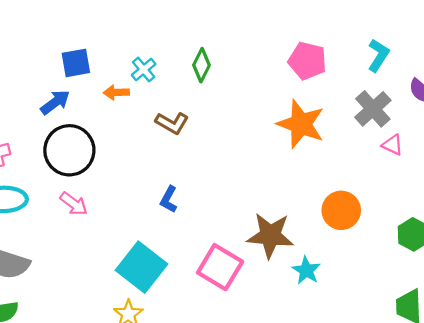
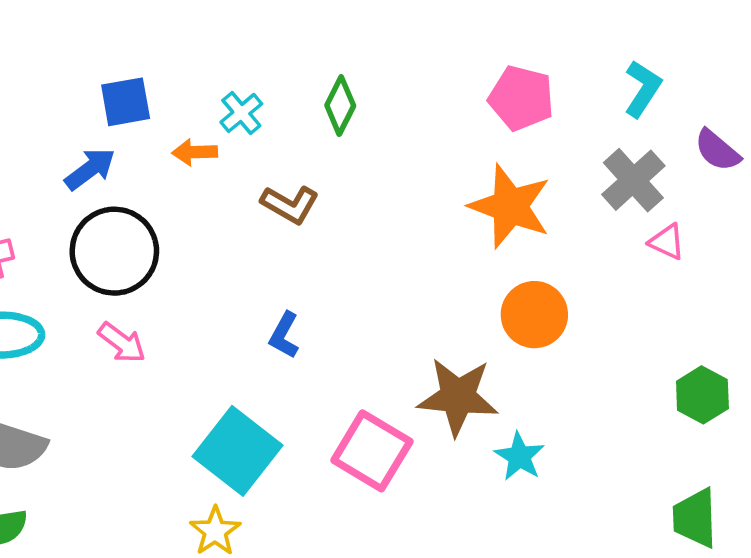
orange circle: (341, 210) -> (534, 315), moved

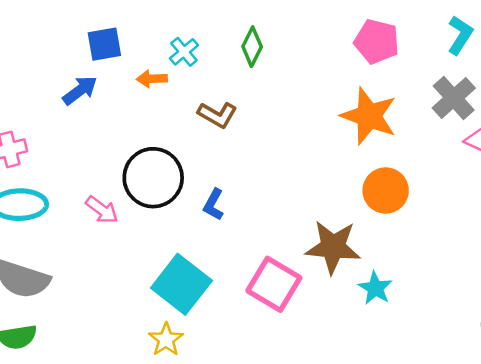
black circle: (114, 251) -> (153, 178), moved

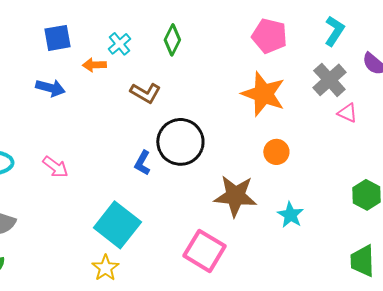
blue arrow: (80, 90) -> (50, 88), moved, turned 52
black circle: (153, 178) -> (180, 142), moved
orange circle: (386, 191) -> (276, 152), size x0.7
pink square: (274, 284) -> (204, 251), moved
cyan star: (375, 288) -> (290, 215), moved

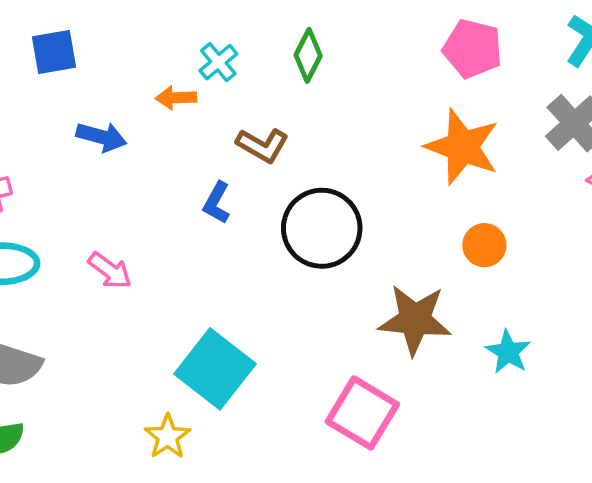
blue square: (57, 38) -> (54, 52), moved
blue L-shape: (142, 163) -> (217, 203), moved
yellow star: (105, 268) -> (168, 437), moved

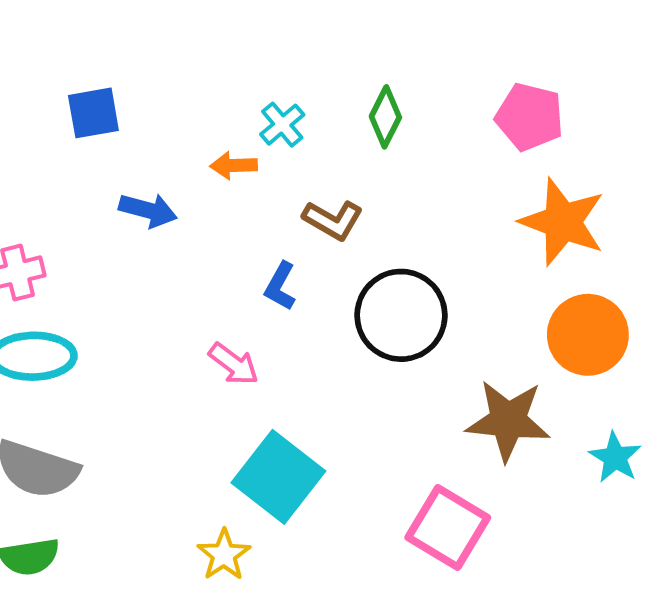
pink pentagon: (473, 49) -> (529, 117), moved
orange circle: (484, 245) -> (588, 335), size x1.6
pink arrow: (110, 271) -> (234, 364), moved

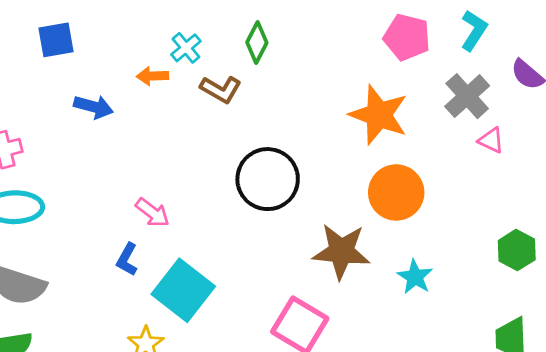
pink pentagon: (529, 117) -> (407, 37), moved
brown L-shape: (333, 220) -> (221, 89), moved
blue L-shape: (280, 286) -> (127, 259), moved

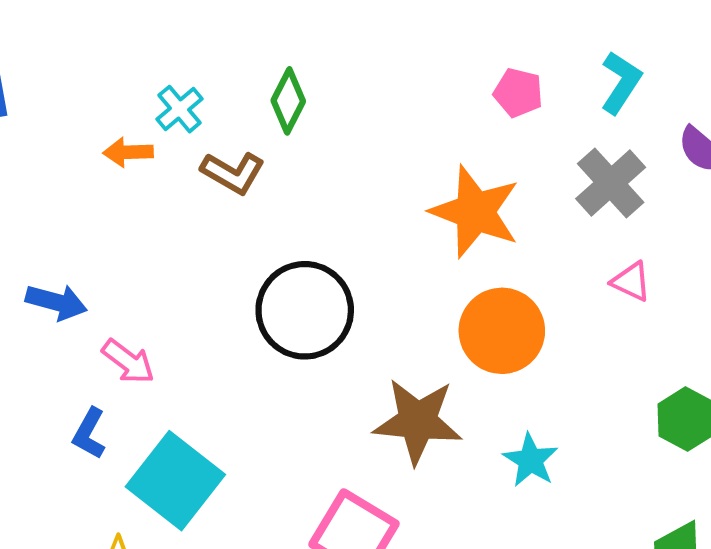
pink pentagon: (407, 37) -> (518, 93), size x0.7
blue arrow: (94, 107) -> (56, 302), moved
pink triangle: (491, 140) -> (631, 282), moved

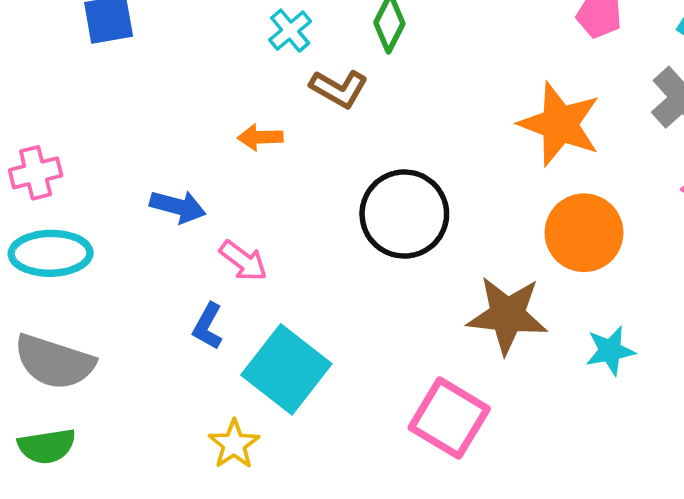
orange arrow: (128, 152) -> (260, 137), moved
cyan star: (531, 460) -> (610, 351), turned 30

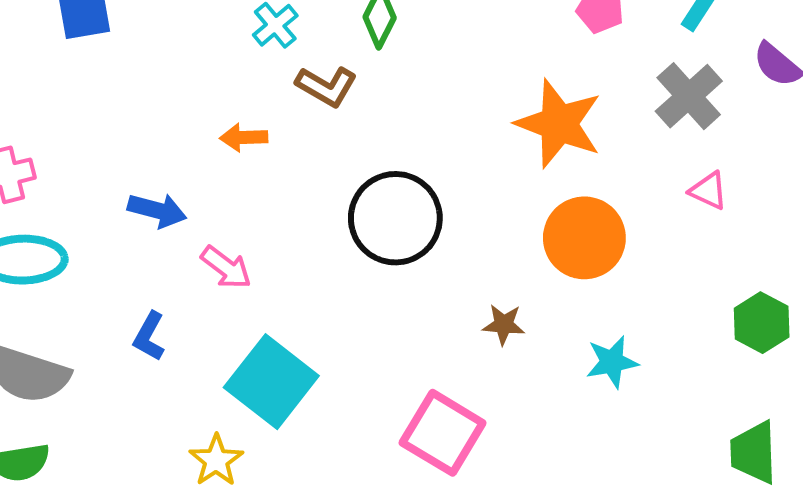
brown star: (507, 315) -> (504, 325), size x0.5
blue L-shape: (208, 326) -> (149, 336), moved

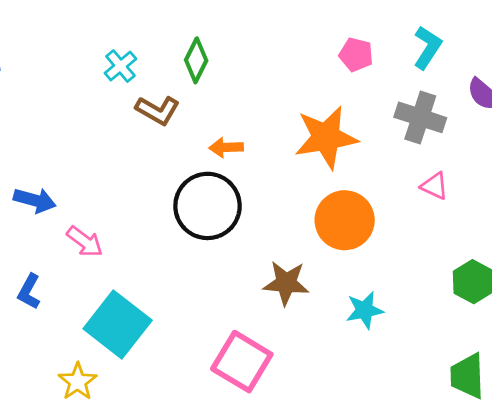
gray cross: (689, 96) -> (420, 117), turned -30
orange star: (559, 124) -> (326, 137), turned -30
orange arrow: (244, 137) -> (226, 147), moved
brown star: (504, 325) -> (286, 283), size x1.5

